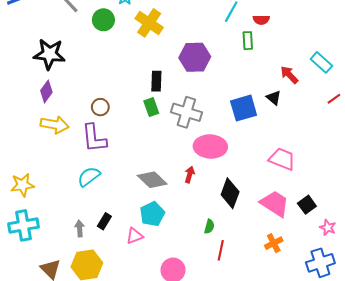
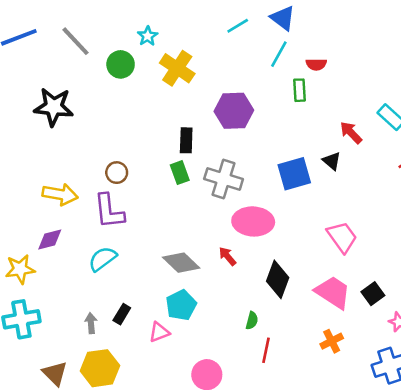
purple diamond: (46, 91) -> (50, 239), moved, turned 40
pink trapezoid: (282, 159) -> (342, 237), turned 32
red arrow: (190, 175) -> (227, 256), turned -56

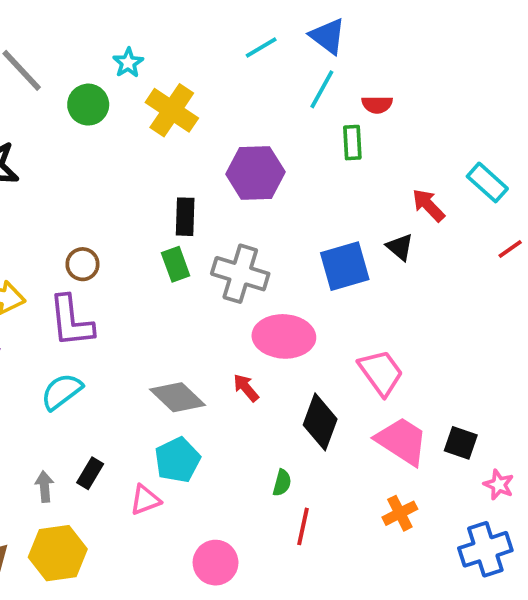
pink trapezoid: (342, 237) -> (381, 373), moved
black square: (373, 294) -> (461, 443), turned -35

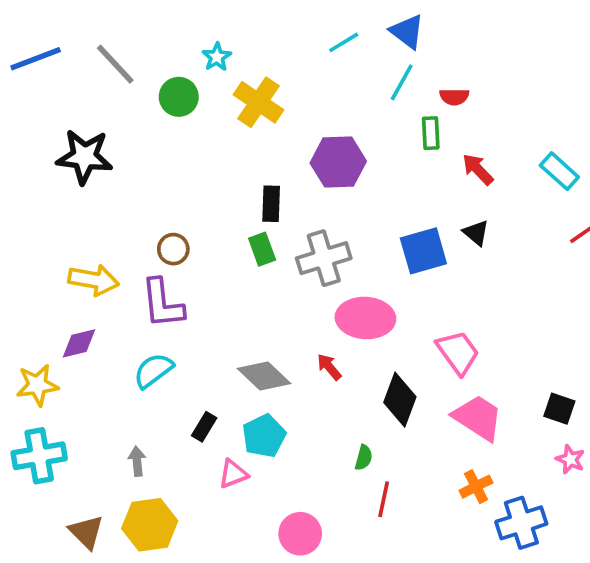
red arrow: (428, 205) -> (478, 169), moved
gray cross: (240, 274) -> (324, 258), turned -34
black square: (461, 443) -> (559, 409), moved
black rectangle: (90, 473) -> (204, 427), moved
blue cross: (485, 549) -> (521, 523), moved

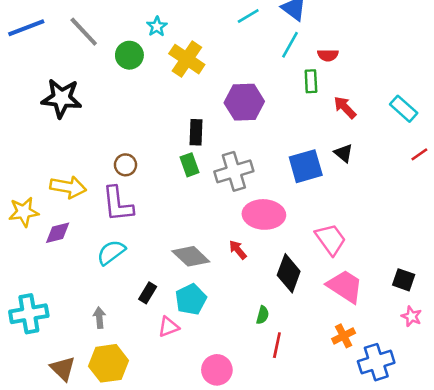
yellow star: (37, 385) -> (24, 212), moved

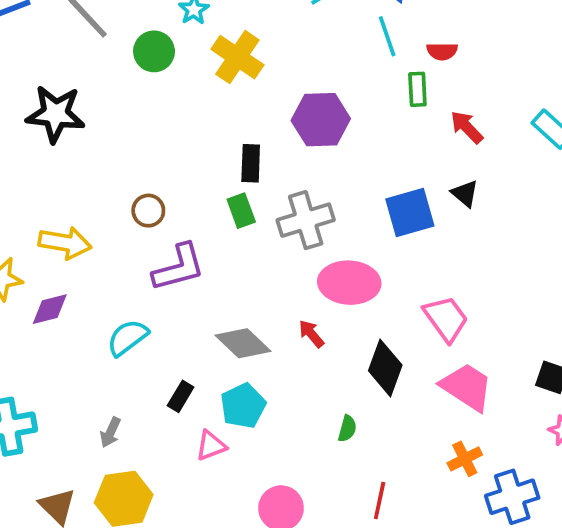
cyan line: (290, 45) -> (387, 36), turned -48
purple L-shape: (118, 204) -> (179, 267), moved, turned -99
gray arrow: (99, 318) -> (110, 432), turned -150
red line: (277, 345) -> (380, 501), moved

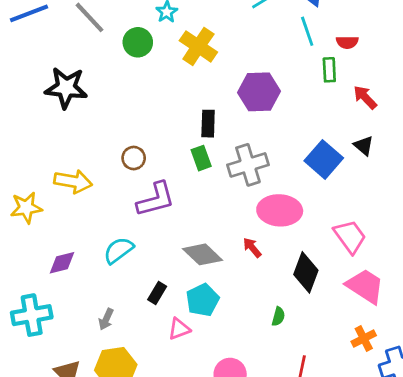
blue square: (410, 212) -> (324, 159), turned -33
purple diamond: (50, 309) -> (62, 263), moved

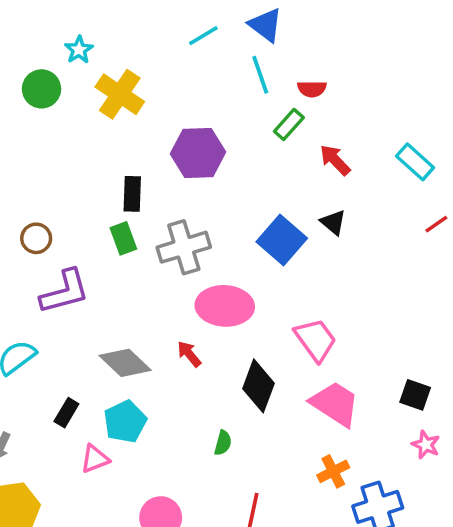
green rectangle: (329, 70) -> (289, 124), turned 45

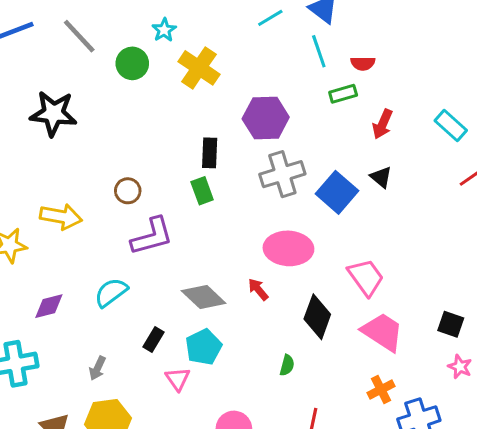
green rectangle: (289, 124) -> (343, 94), turned 32
red arrow: (335, 160) -> (383, 124), turned -112
gray cross: (184, 247) -> (282, 174), moved
pink triangle: (95, 459) -> (178, 379), turned -44

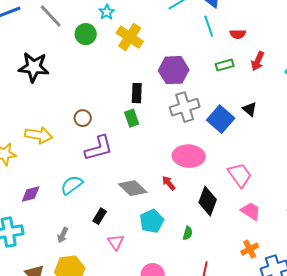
green rectangle: (343, 94) -> (225, 65), moved
red arrow: (383, 124) -> (258, 61), moved
pink trapezoid: (383, 332) -> (251, 211), size x0.7
cyan pentagon: (204, 347) -> (152, 221), moved

